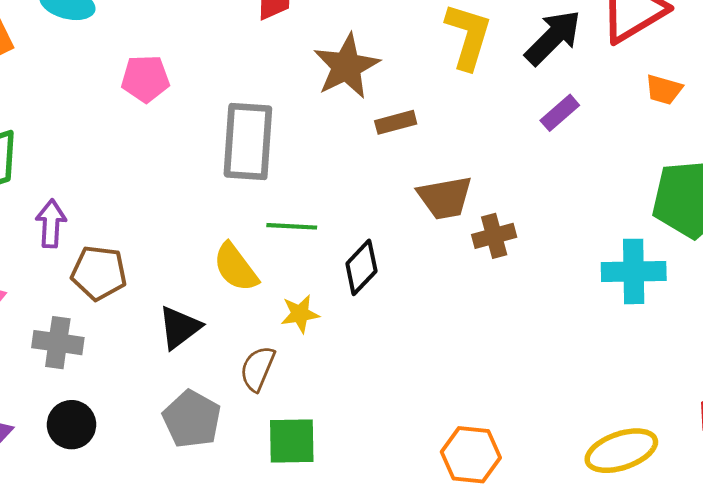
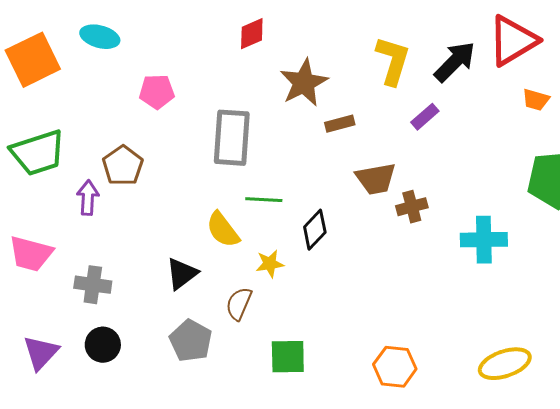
purple rectangle: (560, 113) -> (425, 117), moved
cyan cross: (634, 271) -> (484, 240), moved
brown pentagon: (99, 273) -> (123, 166), moved, turned 30
green square: (292, 441) -> (288, 357), moved

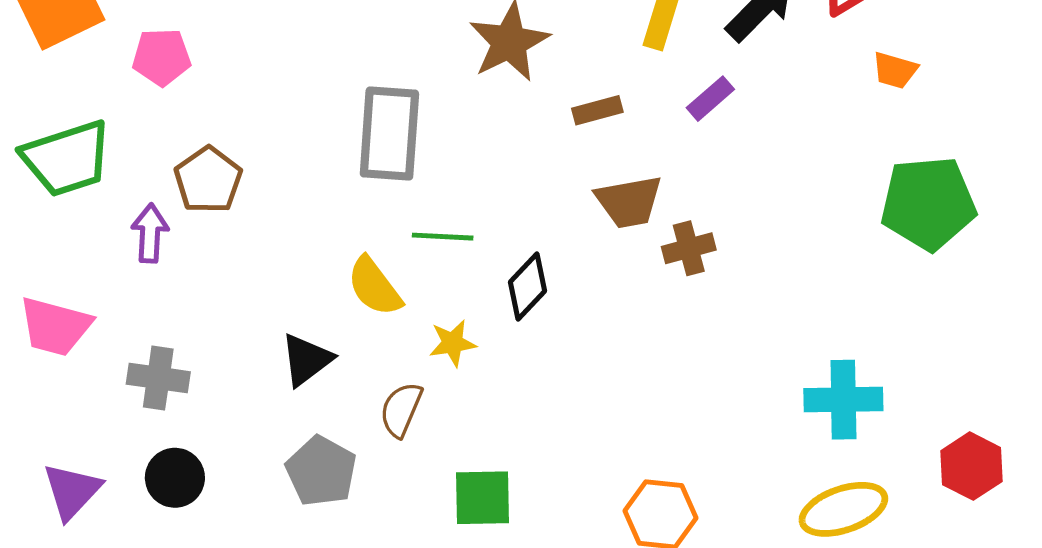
pink pentagon: (157, 92) -> (162, 57), moved
brown rectangle: (340, 124) -> (597, 110), moved
cyan cross: (484, 240) -> (843, 400), moved

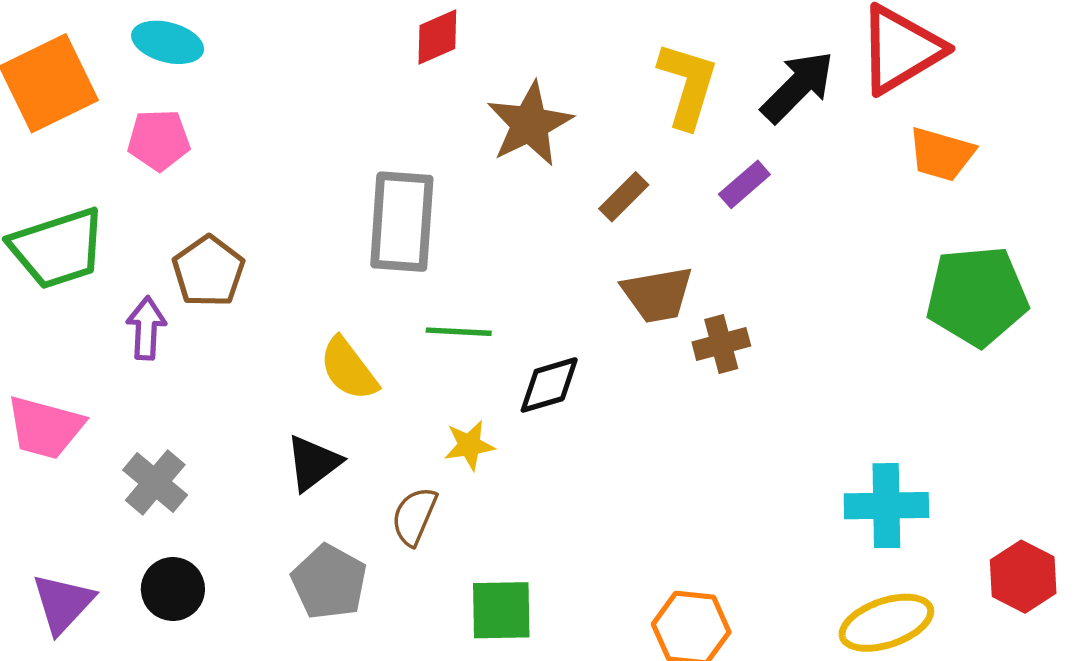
orange trapezoid: (895, 70) -> (941, 154), size x1.4
brown rectangle: (597, 110) -> (624, 197), turned -30
yellow semicircle: (374, 287) -> (349, 369), moved
black diamond: (527, 287) -> (549, 385), turned 30
gray cross: (158, 378) -> (155, 483), turned 32

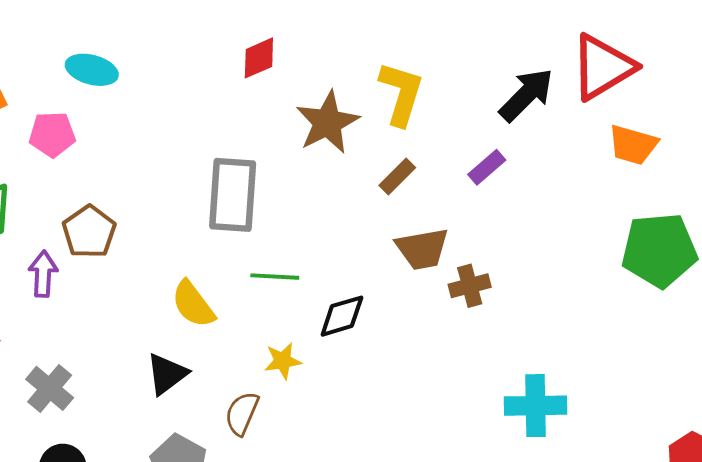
cyan ellipse: (168, 42) -> (92, 70), moved
yellow L-shape: (688, 85) -> (401, 93), moved
cyan cross: (886, 506) -> (536, 406), moved

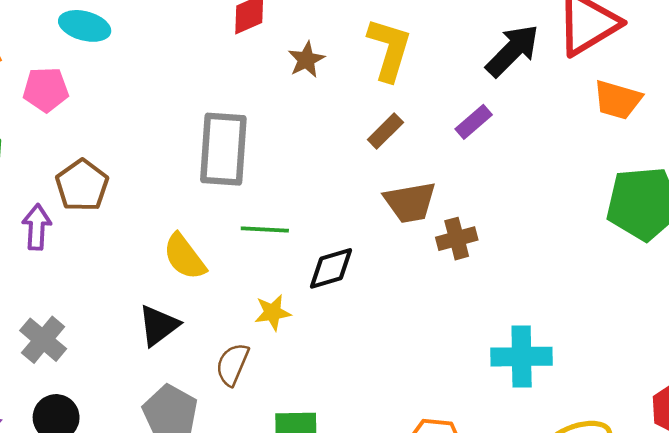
brown star: (327, 122) -> (306, 60), moved, size x0.6

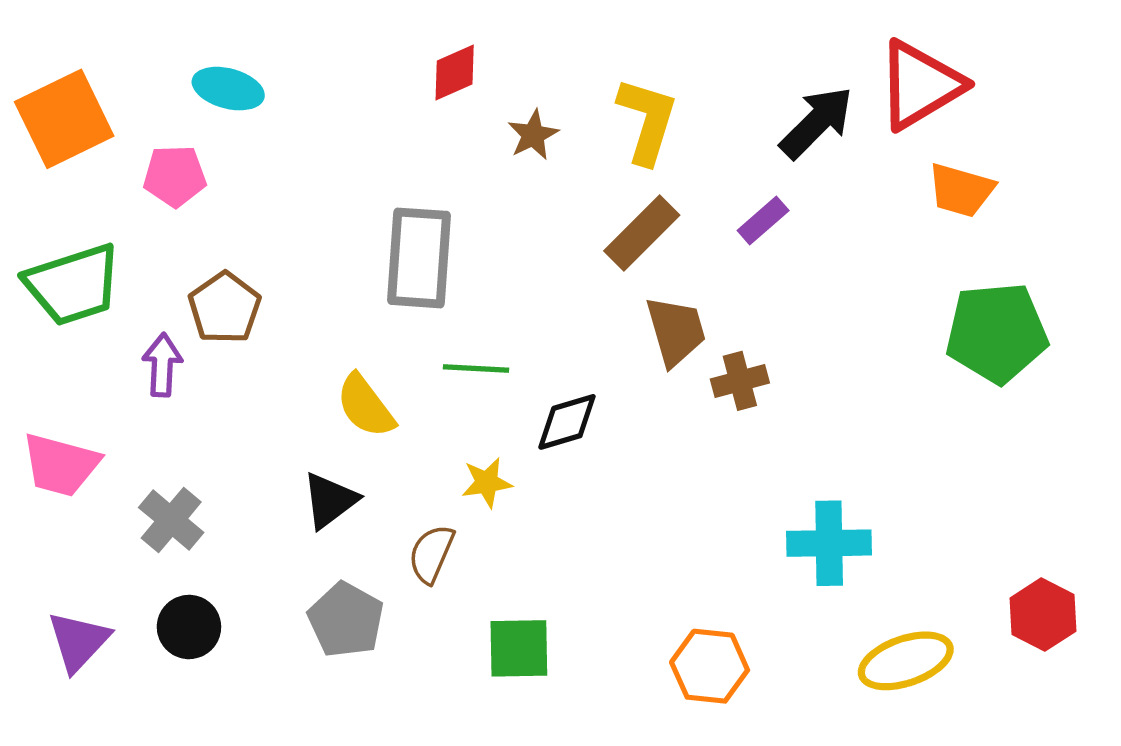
brown rectangle: (385, 131) -> (642, 233), size x1.5
brown trapezoid: (410, 202) -> (676, 331), turned -96

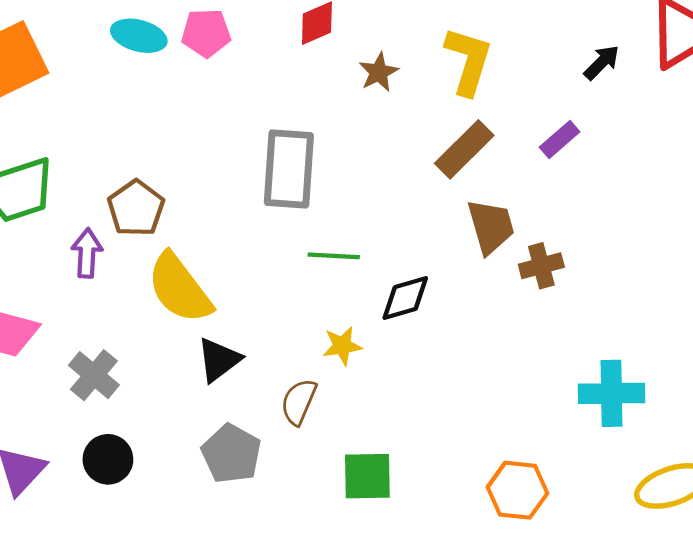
black arrow: (817, 122) -> (602, 62), size x0.6
pink pentagon: (175, 176) -> (206, 33), moved
yellow semicircle: (365, 406) -> (179, 288), moved, size x1.4

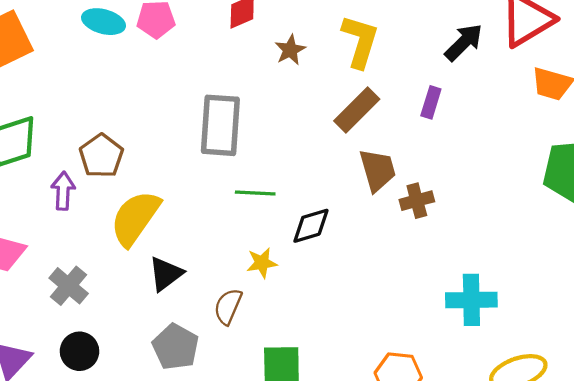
black arrow: (602, 62) -> (464, 42), size x1.4
purple rectangle: (560, 140) -> (431, 102), turned -32
yellow semicircle: (179, 288) -> (135, 218), turned 72

